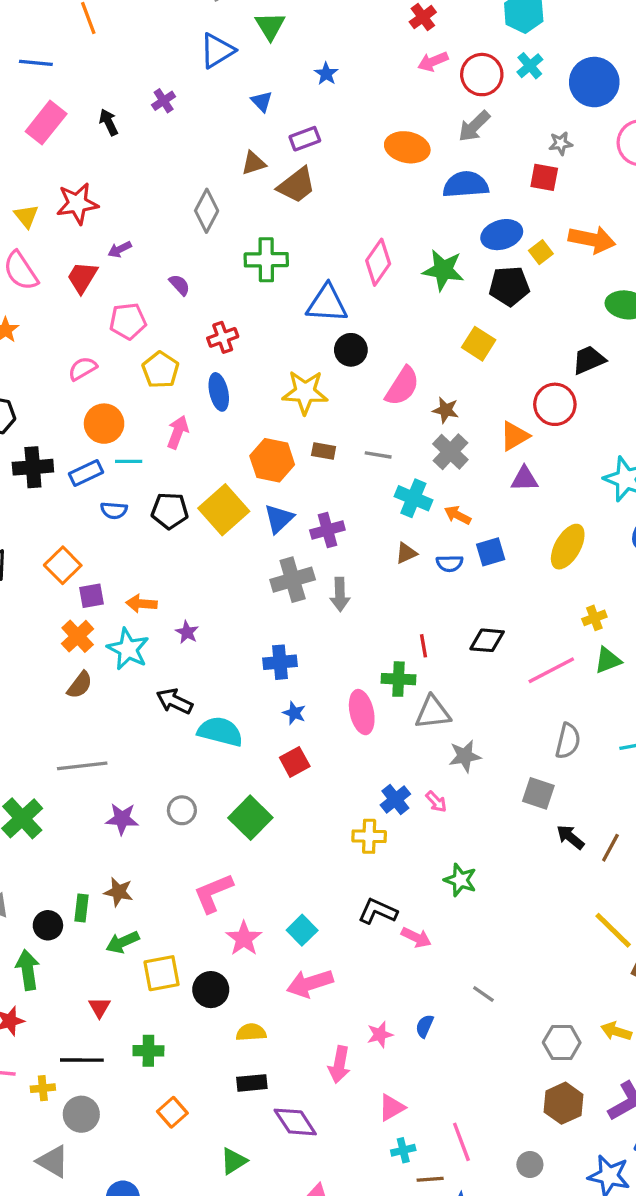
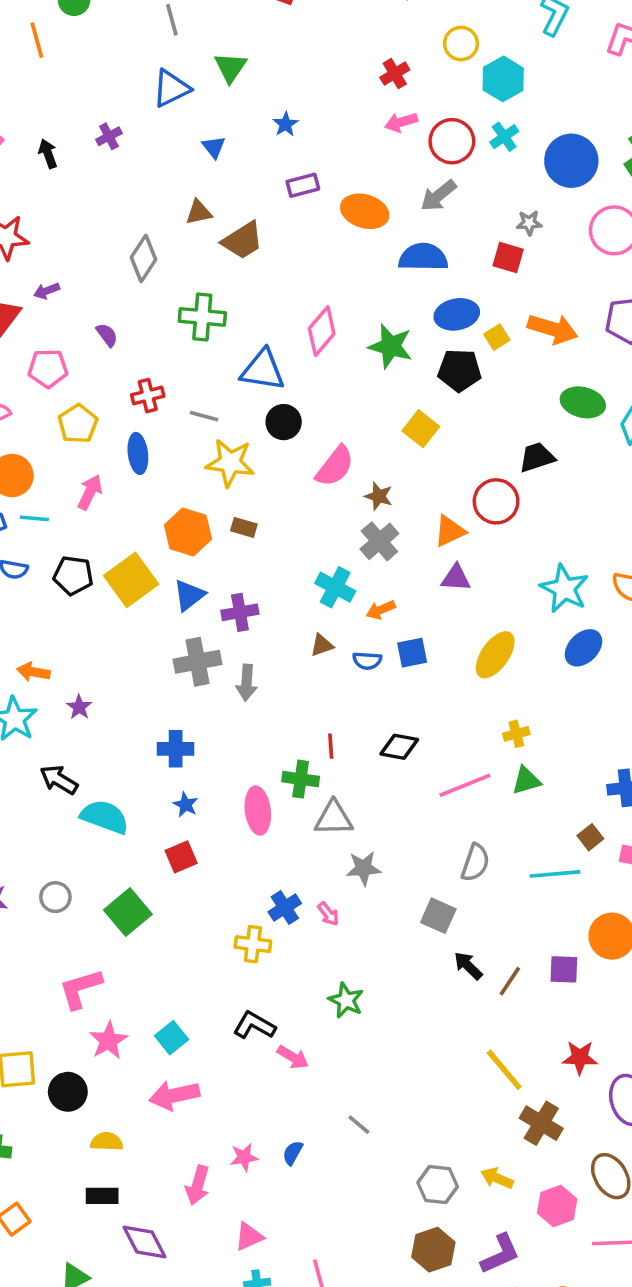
purple rectangle: (305, 139) -> (303, 185), moved
gray line: (378, 455) -> (204, 416), moved
orange arrow: (458, 515) -> (381, 610), turned -56

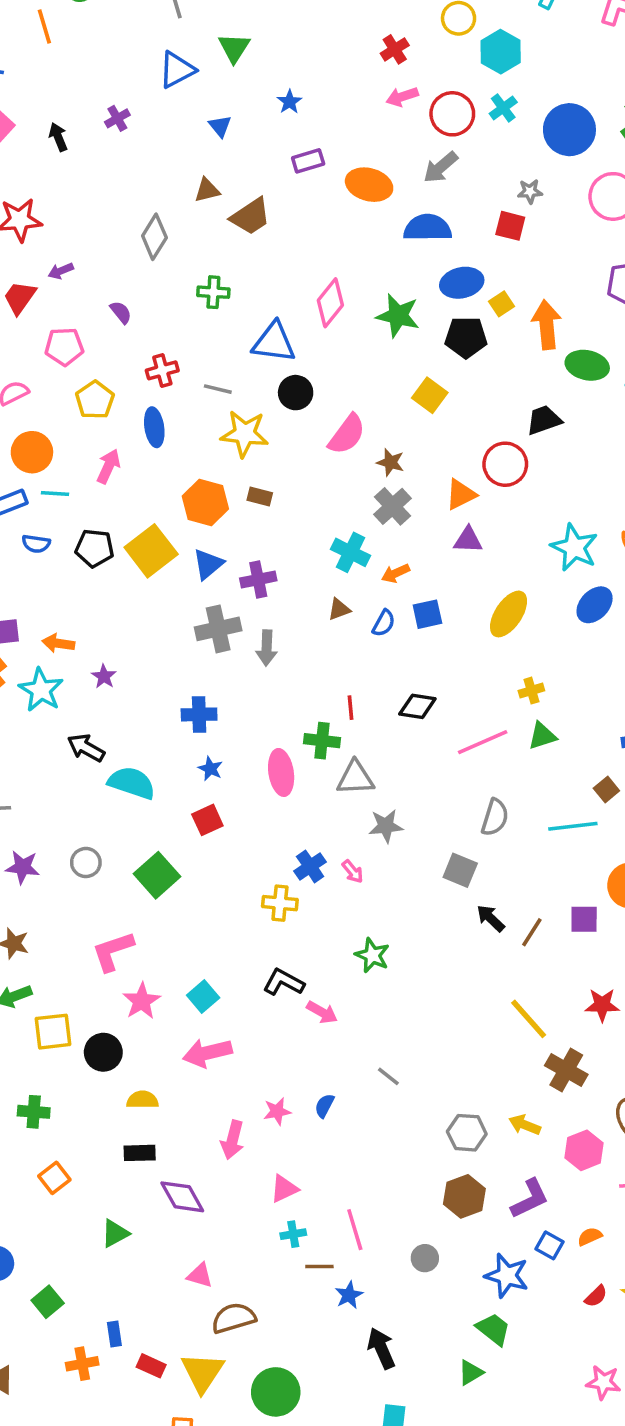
green cross: (202, 317) -> (213, 292), size x0.7
orange arrow: (553, 329) -> (547, 325), moved, turned -111
blue semicircle: (367, 661) -> (384, 623), turned -64

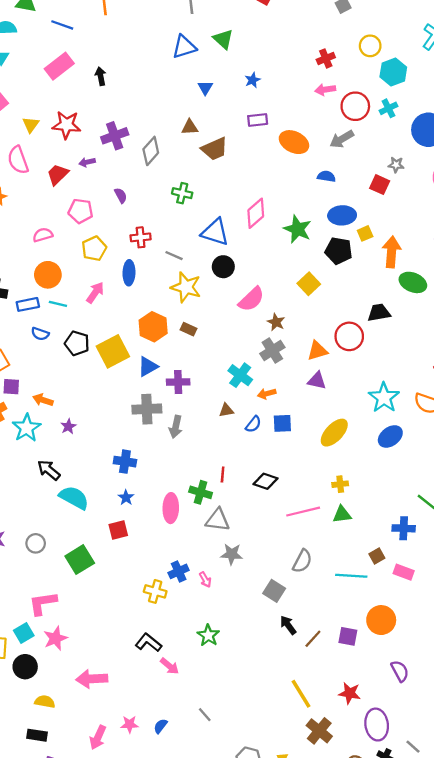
green triangle: (234, 48) -> (223, 39), turned -30
purple cross: (117, 118) -> (115, 136), moved, size x1.6
blue semicircle: (427, 228) -> (326, 176), size x0.6
cyan square: (203, 997) -> (24, 633), moved

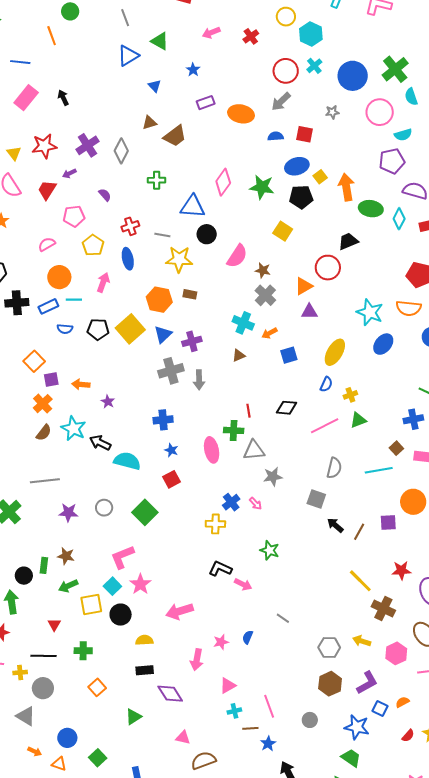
pink arrow: (325, 90) -> (211, 33), moved
red square: (380, 185) -> (305, 134), moved
blue semicircle: (253, 424) -> (326, 384), moved
cyan star: (27, 428) -> (73, 428), moved

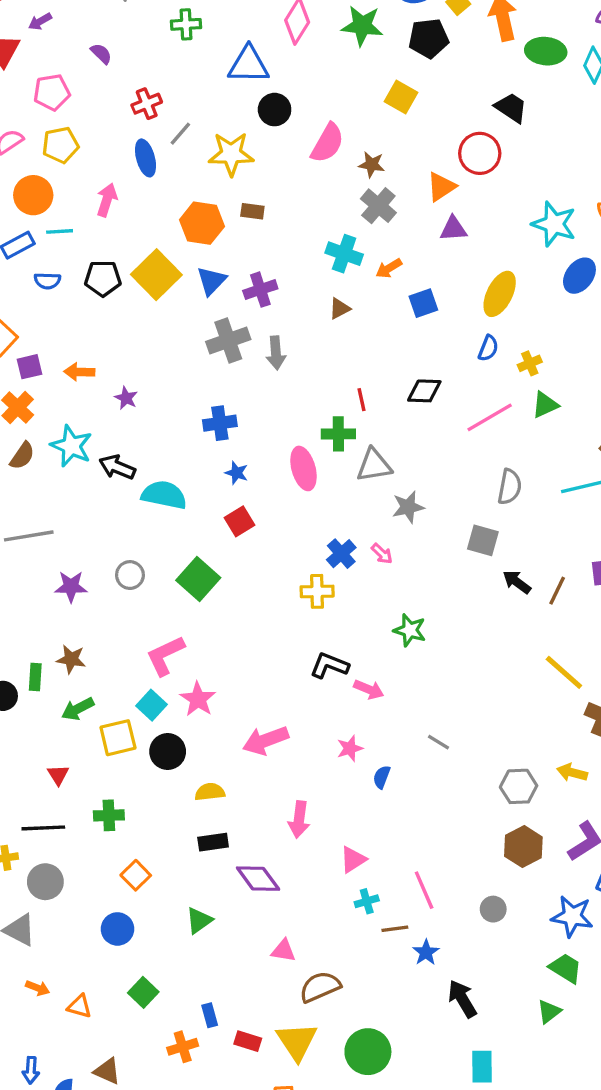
gray line: (162, 235) -> (180, 134), moved, turned -56
black trapezoid: (348, 241) -> (511, 108), turned 60
yellow pentagon: (93, 245) -> (60, 145), moved, turned 30
pink star: (221, 642) -> (350, 748), moved
blue circle: (67, 738) -> (118, 929), moved

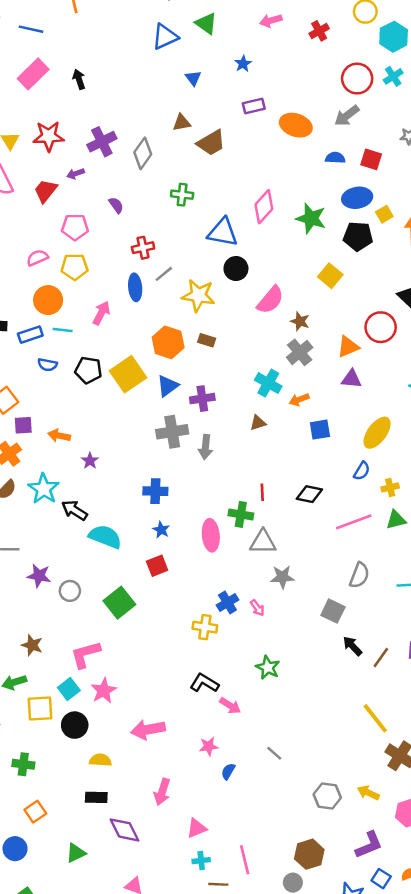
purple star: (71, 586) -> (39, 576), moved
brown star: (71, 659) -> (32, 645), moved
brown hexagon: (523, 847) -> (309, 854), moved

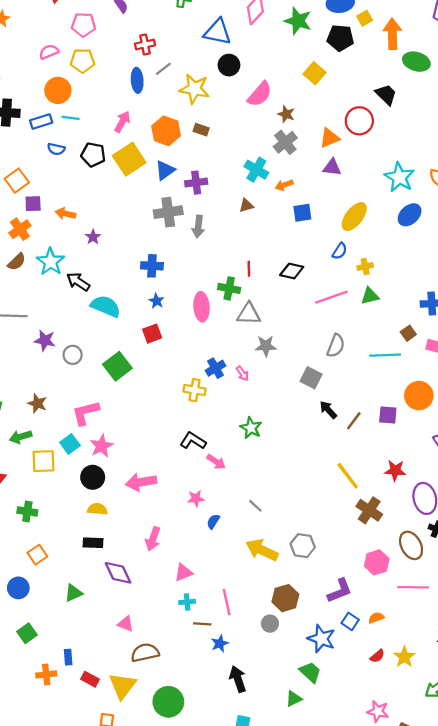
pink arrow: (101, 313) -> (122, 122), moved
black circle: (75, 725) -> (93, 477), moved
yellow arrow: (368, 793) -> (262, 550), moved, size x1.6

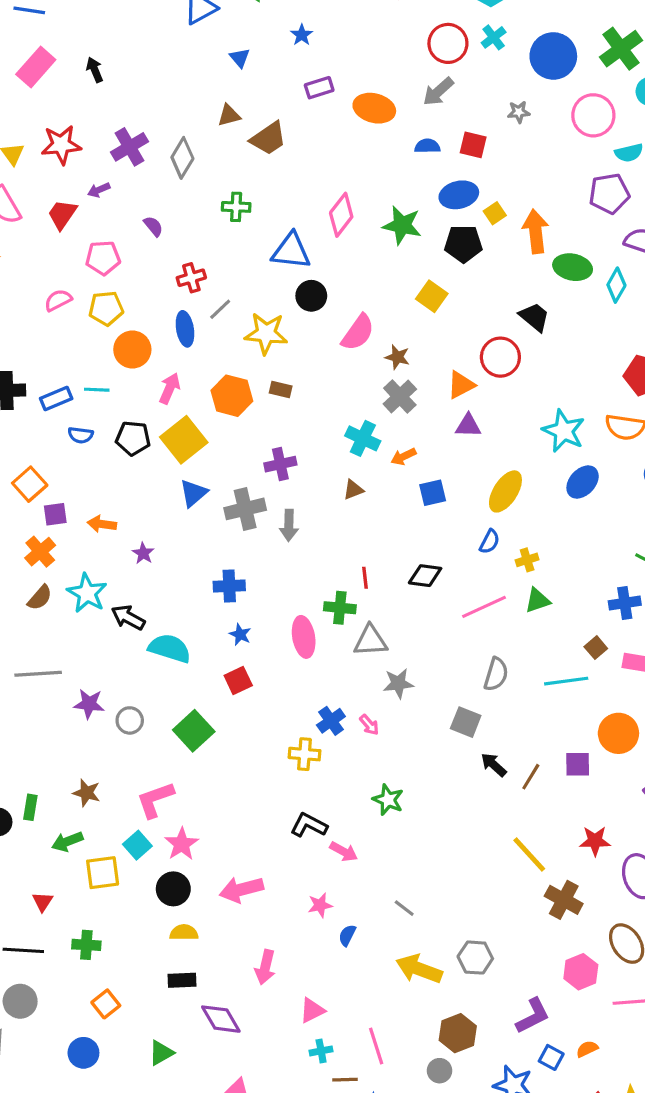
orange circle: (58, 90) -> (132, 350), moved
blue triangle: (165, 170) -> (193, 493), moved

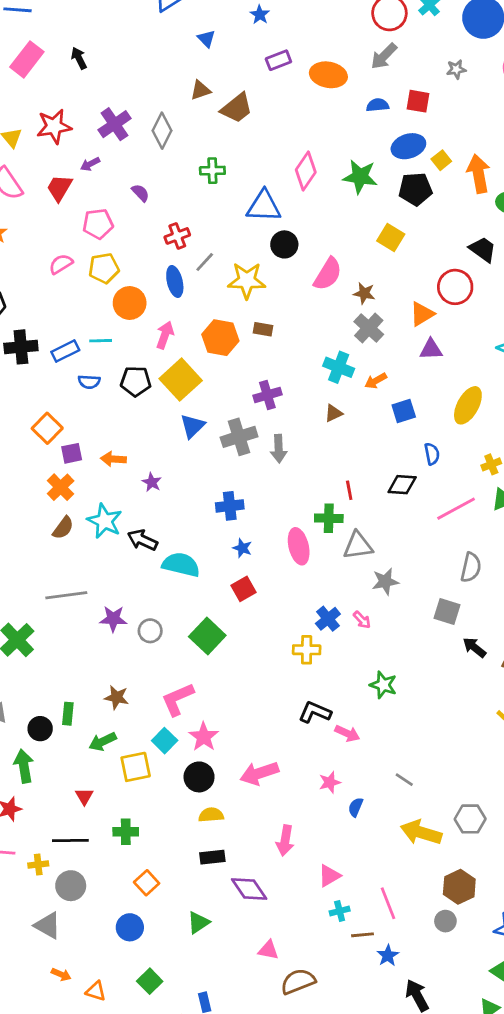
blue semicircle: (490, 542) -> (432, 454), moved, turned -35

